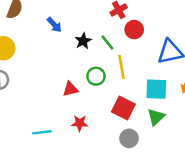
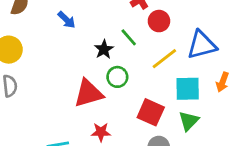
black star: (83, 41) -> (104, 49), moved
yellow line: (122, 67) -> (164, 59), moved, turned 65
red triangle: (70, 89) -> (88, 93), size x1.6

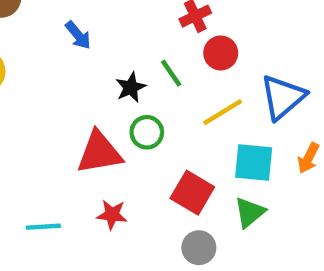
blue triangle: (202, 45) -> (283, 97), turned -32

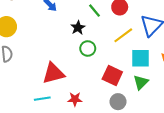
green line: (171, 73) -> (94, 11), moved
red triangle: (99, 153) -> (53, 73), moved
red star: (112, 215) -> (75, 99), moved

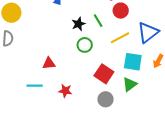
green line: (94, 11) -> (98, 21), moved
red triangle: (53, 73) -> (49, 63), size x0.6

